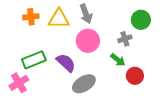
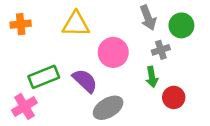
gray arrow: (86, 14) -> (148, 18), moved
orange cross: (31, 17) -> (21, 24), moved
green arrow: (118, 60) -> (152, 77), turned 42

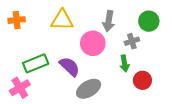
gray arrow: (148, 18) -> (109, 21), moved, turned 30

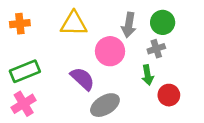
green circle: (149, 21) -> (163, 22), moved
green rectangle: (36, 63) -> (25, 71), moved

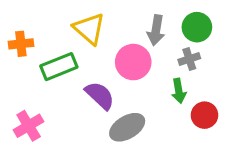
orange cross: (20, 24) -> (21, 44), moved
yellow triangle: (74, 24) -> (89, 29), turned 40
green rectangle: (25, 71) -> (59, 67), moved

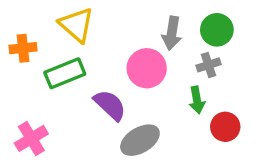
yellow triangle: (89, 29) -> (76, 25), moved

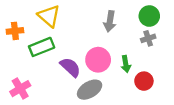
green circle: (217, 30) -> (149, 16), moved
gray cross: (209, 65) -> (148, 38), moved
pink circle: (147, 68) -> (98, 60), moved

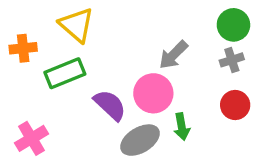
gray arrow: (110, 21) -> (173, 55), moved, turned 36
green arrow: (126, 64) -> (182, 127), moved
red circle: (144, 81) -> (235, 105), moved

